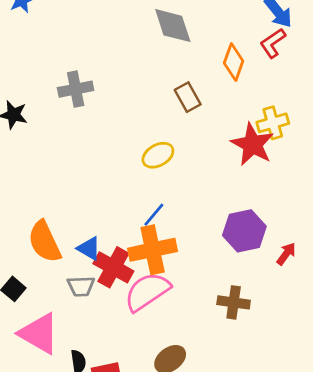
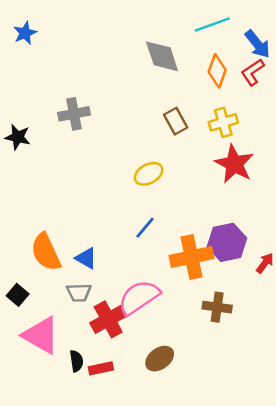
orange diamond: (234, 62) -> (217, 71), moved
yellow cross: (273, 123) -> (223, 122), moved
orange cross: (153, 250) -> (191, 257), moved
red cross: (113, 267) -> (108, 319), moved, turned 32

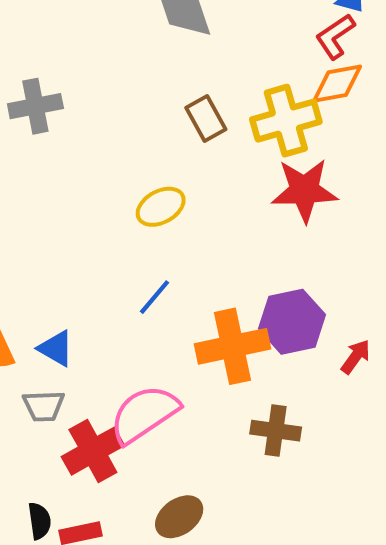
orange diamond: (217, 71) -> (337, 84), moved, turned 60
yellow cross: (223, 122) -> (286, 121), size x1.4
red star: (234, 164) -> (304, 190), turned -30

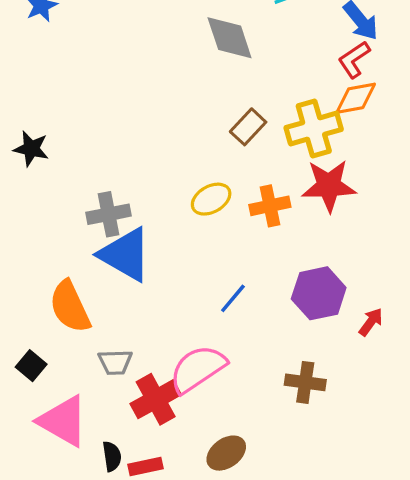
gray cross: (35, 106) -> (109, 214), moved
brown rectangle: (206, 118) -> (248, 127), turned 72
blue line: (154, 297) -> (233, 298), moved
orange cross: (232, 346) -> (270, 206), moved, size x0.7
blue triangle: (56, 348) -> (125, 255), moved, size x1.8

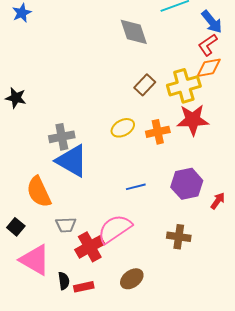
blue line: (233, 298) -> (136, 187), turned 36

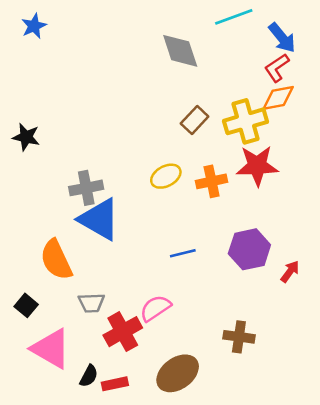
pink semicircle: (115, 229) -> (155, 308), size x0.7
brown cross: (179, 237) -> (239, 337), moved
brown ellipse: (132, 279) -> (178, 373), size x1.4
black semicircle: (64, 281) -> (89, 376), turned 36

